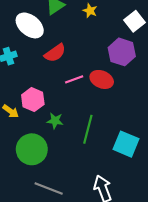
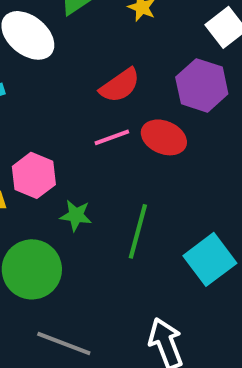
red semicircle: (55, 53) -> (120, 85), moved
cyan square: (126, 144) -> (210, 259), turned 30

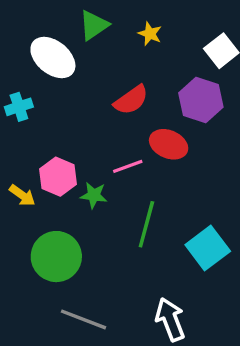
pink line: (112, 137) -> (128, 166), moved
green star: (76, 215) -> (94, 195), moved

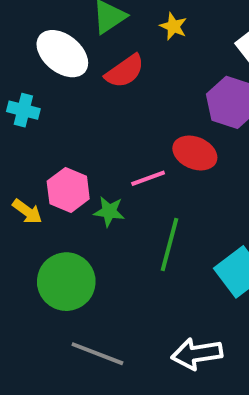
red semicircle: (131, 100) -> (125, 71), moved
cyan cross: (19, 107) -> (23, 110), turned 32
white arrow: (170, 319) -> (197, 354), turned -78

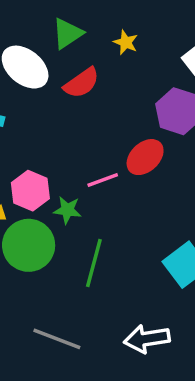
red ellipse: (195, 153) -> (145, 157), turned -66
green line: (170, 245) -> (94, 263), moved
green circle: (66, 282) -> (29, 245), moved

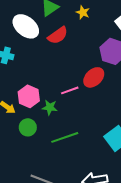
green circle: (29, 245) -> (28, 127), size x0.6
green line: (94, 263) -> (65, 137), turned 56

